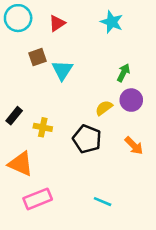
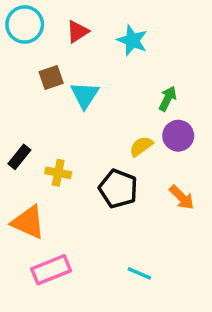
cyan star: (112, 22) -> (132, 40), moved

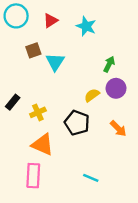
yellow cross: (58, 173) -> (38, 112), turned -35
orange triangle: (28, 222) -> (42, 145), moved
pink rectangle: (51, 270) -> (33, 176), turned -65

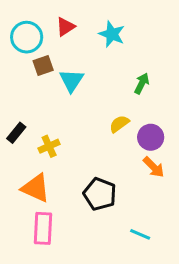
cyan circle: (16, 16) -> (27, 37), moved
purple circle: (116, 88) -> (151, 137), moved
black pentagon: (77, 123) -> (100, 194), moved
orange triangle: (42, 145) -> (36, 188), moved
cyan line: (91, 178) -> (140, 234), moved

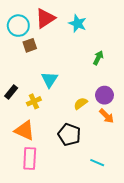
red triangle: (65, 27) -> (45, 18), size x1.5
cyan triangle: (71, 80) -> (49, 80), moved
yellow semicircle: (119, 124) -> (81, 103), moved

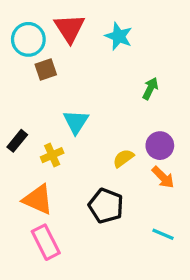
red triangle: (45, 18) -> (70, 28), turned -30
pink rectangle: (30, 158) -> (46, 242), turned -30
cyan line: (97, 163) -> (163, 234), moved

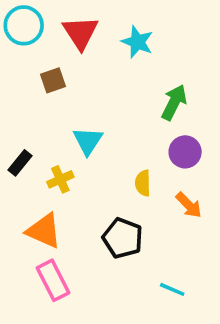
cyan circle: (28, 39) -> (24, 25), moved
green arrow: (150, 89) -> (174, 102), size x1.4
purple circle: (160, 146) -> (185, 152), moved
yellow semicircle: (123, 158) -> (143, 183), turned -55
cyan line: (163, 234) -> (172, 289), moved

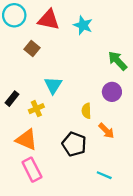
red triangle: (81, 33) -> (49, 20), turned -45
brown square: (53, 80) -> (32, 49), turned -32
green arrow: (174, 102) -> (118, 61), moved, turned -70
orange arrow: (189, 205) -> (106, 131), moved

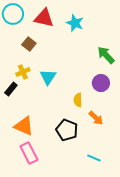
yellow cross: (36, 109) -> (23, 72), moved

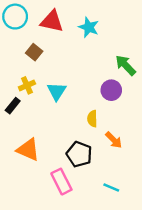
purple circle: (101, 83) -> (111, 90), moved
pink rectangle: (29, 153) -> (61, 182), moved

